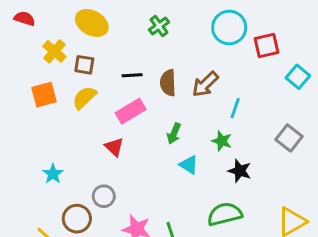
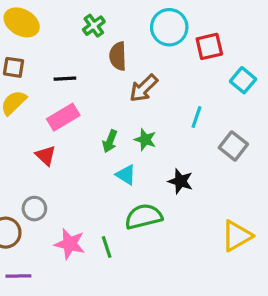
brown semicircle: (168, 83) -> (118, 56), moved
cyan line: (235, 108) -> (196, 117), moved
green star: (222, 141) -> (145, 140), moved
green semicircle: (225, 214) -> (144, 217), moved

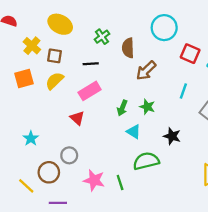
green cross: (94, 26) -> (102, 37), moved
red square: (209, 46) -> (190, 54), moved, turned 36

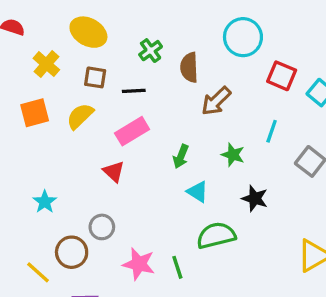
brown square: (55, 56) -> (95, 77), moved
green star: (147, 107) -> (233, 155), moved

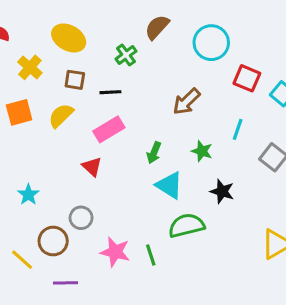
brown semicircle: (189, 67) -> (157, 27), moved, turned 44
cyan triangle: (198, 192) -> (169, 185), size x1.4

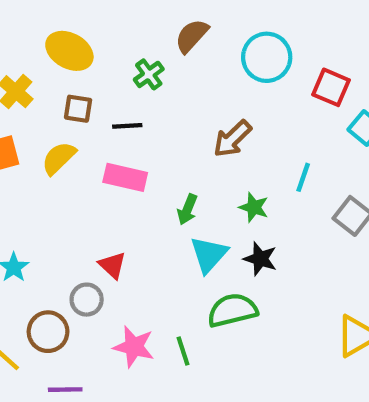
red square: (247, 78) -> (331, 87), moved
pink rectangle: (109, 129) -> (125, 177), turned 44
red triangle: (92, 167) -> (112, 265), moved
cyan triangle: (169, 185) -> (209, 255), turned 40
black star: (222, 191) -> (260, 259), moved

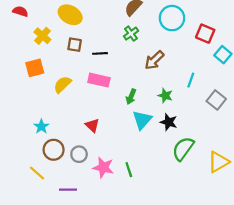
green cross: (149, 74) -> (131, 34), moved
yellow semicircle: (59, 158) -> (62, 84), moved
gray circle: (87, 300) -> (79, 154), moved
green semicircle: (232, 310) -> (183, 149), moved, turned -40
brown circle: (48, 332) -> (54, 150), moved

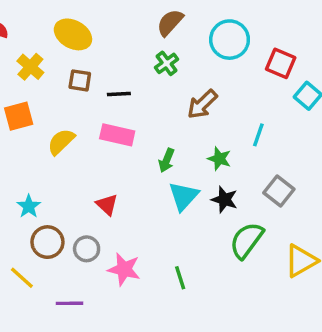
gray square: (216, 100) -> (279, 191), moved
green line: (129, 170) -> (180, 278), moved

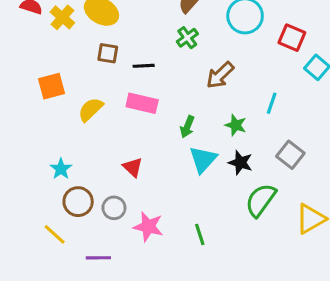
yellow cross: (30, 67) -> (62, 17), moved

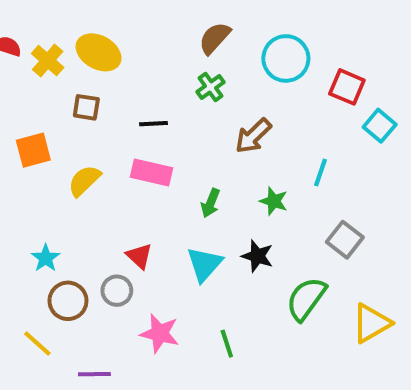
brown square: (108, 53) -> (86, 107), moved
cyan triangle: (203, 159) -> (204, 264), moved
black star: (240, 163) -> (257, 256), moved
gray circle: (114, 208) -> (117, 291), moved

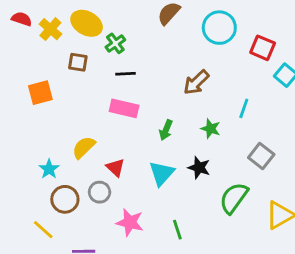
green cross: (211, 87) -> (115, 43), moved
yellow semicircle: (84, 181) -> (84, 147), moved

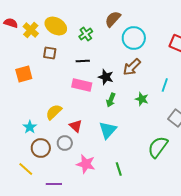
cyan circle: (219, 28) -> (134, 38), moved
green cross: (115, 43) -> (86, 34), moved
black star: (199, 168) -> (106, 77), moved

